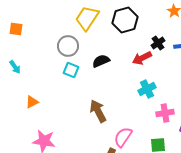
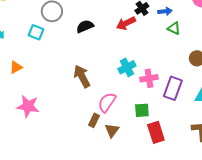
cyan square: (71, 70) -> (36, 32), moved
cyan cross: (147, 89) -> (127, 67), moved

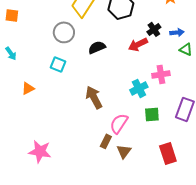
cyan square: (36, 32) -> (58, 64), moved
pink cross: (149, 78) -> (161, 74), moved
pink star: (28, 106) -> (40, 151), moved
green square: (142, 110) -> (152, 114), moved

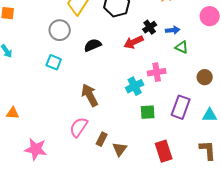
orange triangle: (28, 88) -> (13, 113), moved, turned 32
pink semicircle: (119, 123) -> (79, 127), moved

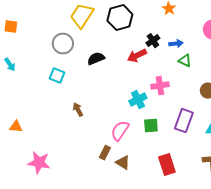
brown arrow: (90, 95) -> (78, 110), moved, size x0.6
pink semicircle: (79, 127) -> (120, 131), moved
brown triangle: (120, 149) -> (123, 163), turned -35

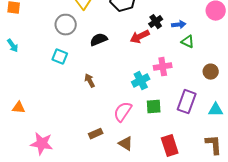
brown arrow: (78, 110) -> (90, 81), moved
brown rectangle: (105, 153) -> (96, 134), moved, turned 40

